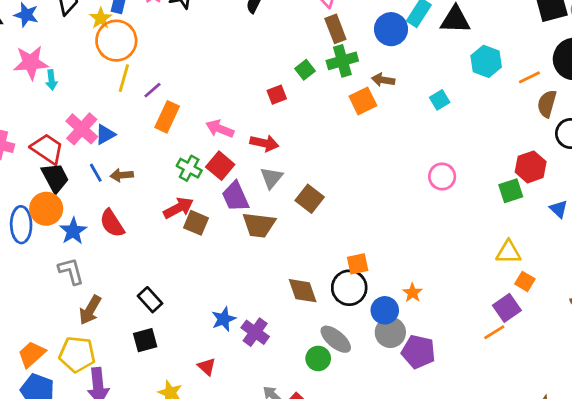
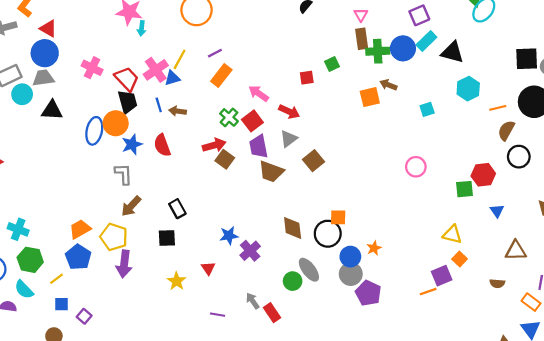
green cross: (342, 61) -> (378, 51), moved
yellow line: (124, 78) -> (180, 59), moved

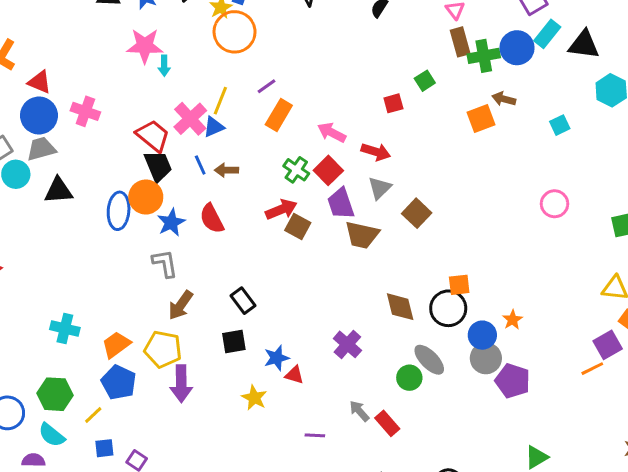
pink cross: (92, 68) -> (85, 111), moved
cyan cross: (18, 229) -> (65, 329), moved
blue star: (229, 236) -> (276, 358), moved
red triangle: (208, 268) -> (294, 375), turned -32

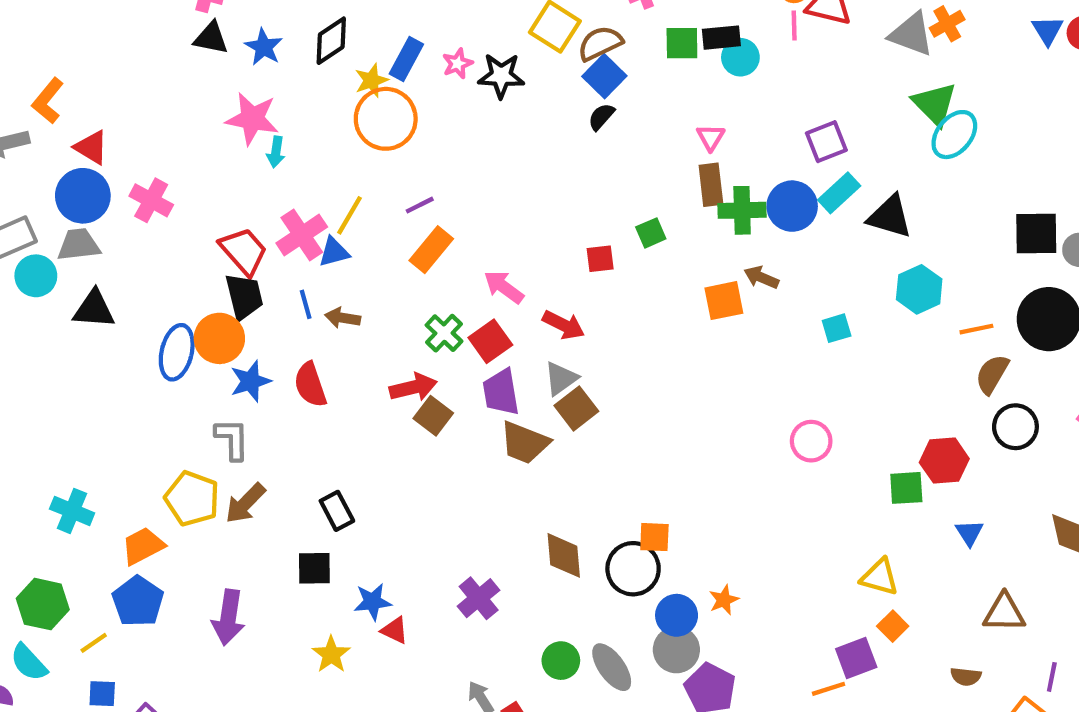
brown square: (417, 213) -> (576, 408), moved
yellow pentagon: (163, 349) -> (192, 499), moved
gray ellipse: (429, 360) -> (612, 667), moved

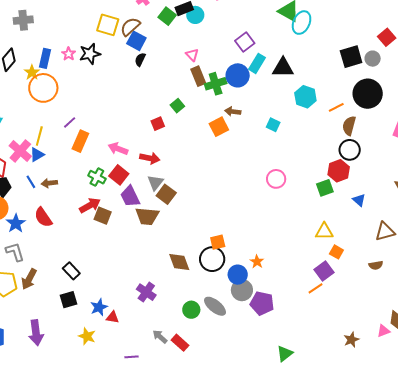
green square: (682, 43) -> (167, 16), turned -36
cyan square: (837, 328) -> (273, 125), turned -32
black circle: (1015, 427) -> (350, 150), moved

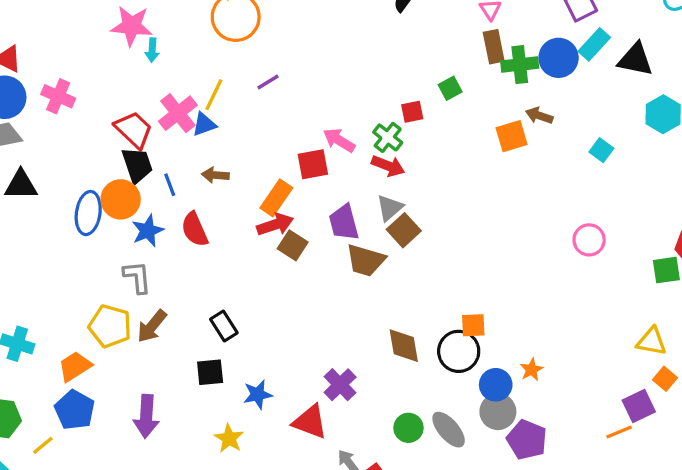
orange rectangle: (80, 141) -> (276, 198), moved
red square: (119, 175) -> (313, 164), moved, turned 30
green cross: (97, 177) -> (388, 137), moved
blue line: (31, 182) -> (170, 185), moved
red triangle: (113, 317) -> (310, 422), moved, size x1.6

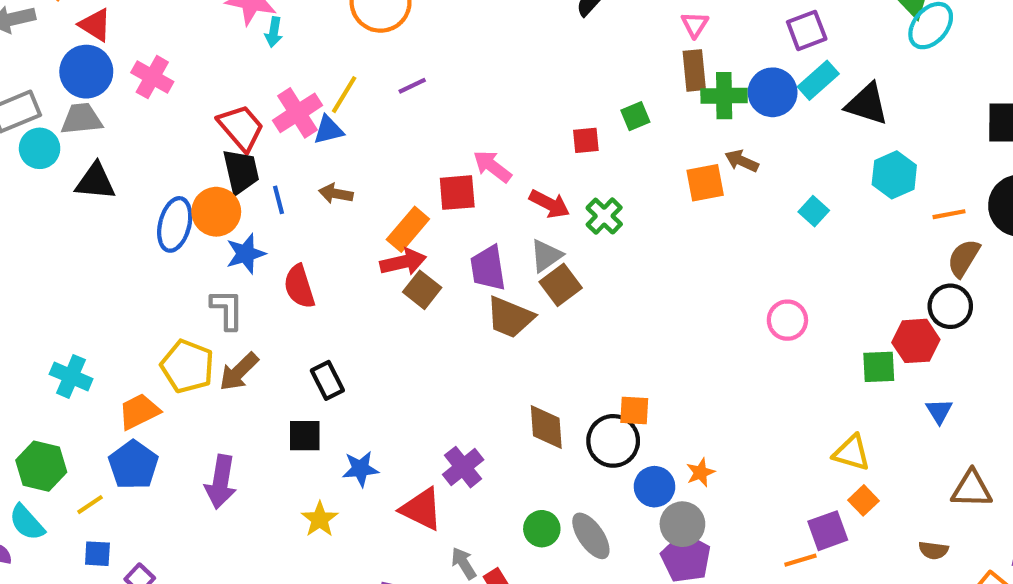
green cross: (388, 137) -> (604, 216), moved
red semicircle: (195, 229) -> (299, 287), moved
gray circle: (498, 412) -> (682, 524), moved

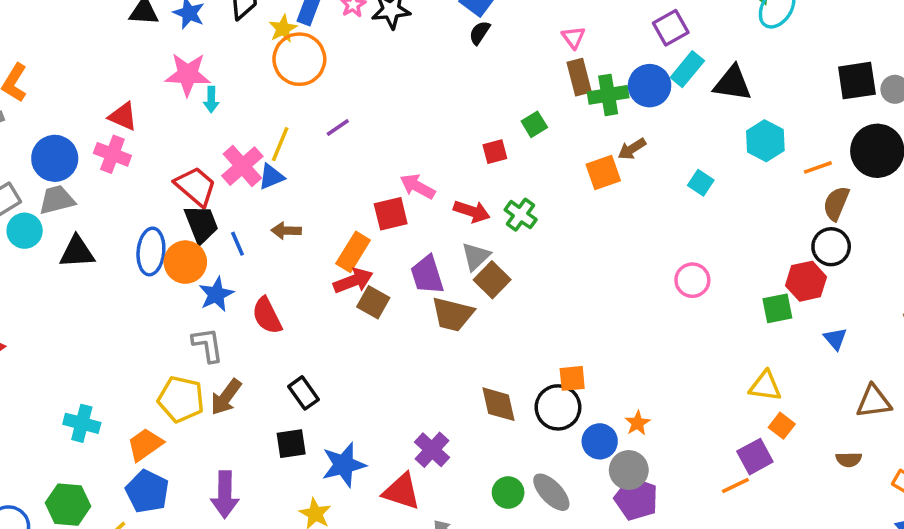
red triangle: (95, 25) -> (123, 116), moved
brown arrow: (742, 161) -> (632, 149), turned -48
blue ellipse: (175, 224) -> (151, 251), moved
blue star: (360, 469) -> (344, 465), size x1.4

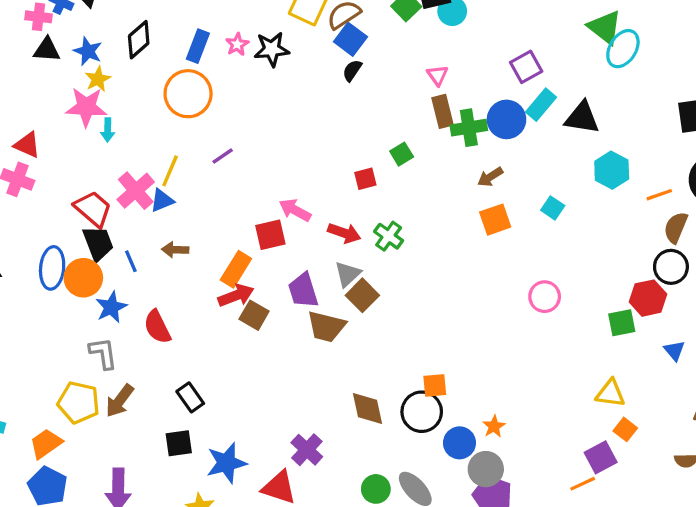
yellow star: (283, 29) -> (98, 79), moved
orange square: (603, 173) -> (495, 220), moved

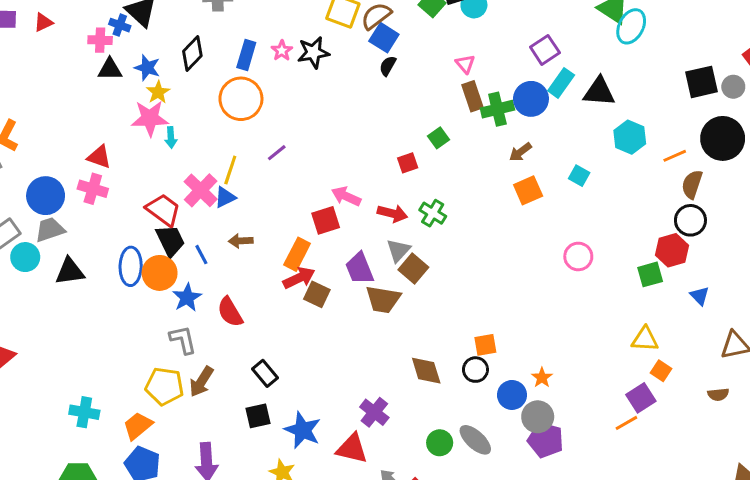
black circle: (422, 412) -> (475, 370), size x0.7
blue star: (226, 463) -> (303, 430), turned -30

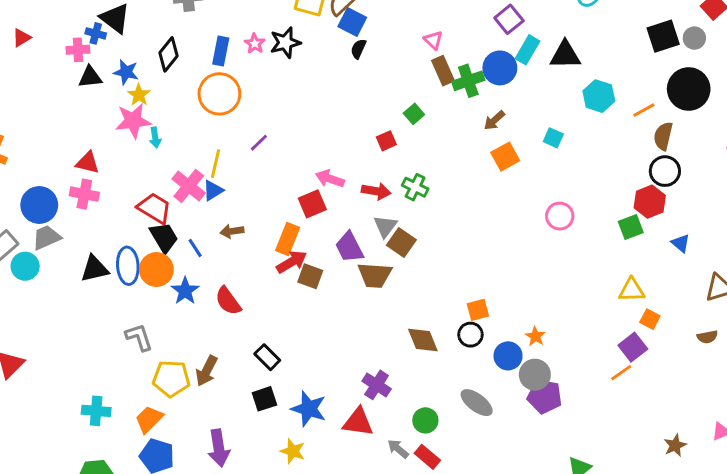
black triangle: (70, 271) -> (95, 269), moved
gray L-shape: (183, 340) -> (139, 337), moved
green circle: (440, 443) -> (425, 420), moved

